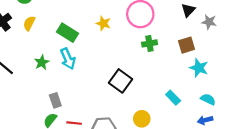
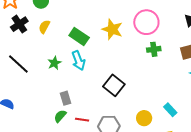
yellow star: (103, 23) -> (112, 29), size x1.5
black square: (120, 81) -> (114, 85), moved
cyan rectangle: (173, 98) -> (170, 110), moved

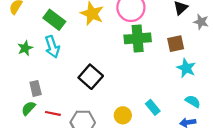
green cross: (154, 49) -> (138, 38), size x1.6

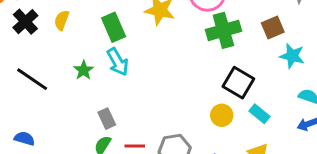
green rectangle: (54, 20) -> (114, 27), turned 40
black square: (91, 77) -> (238, 83), moved
yellow circle: (123, 115) -> (222, 115), moved

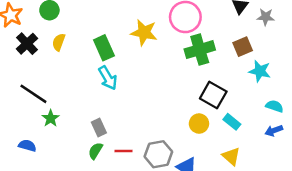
green star: (84, 70) -> (51, 118), moved

